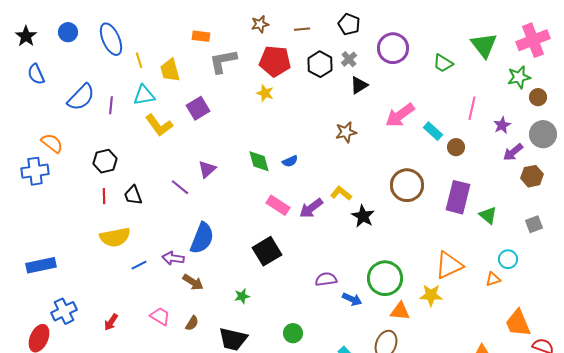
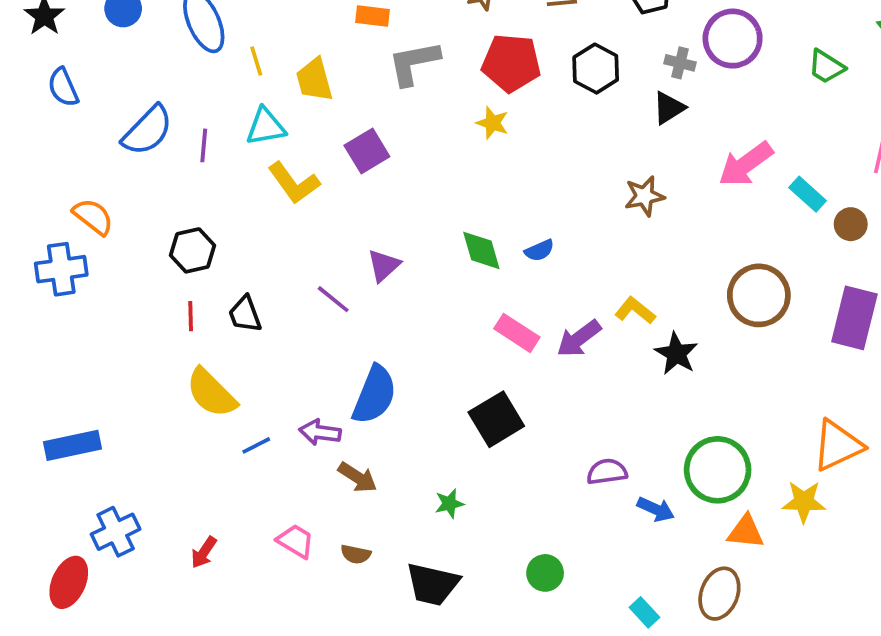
gray cross: (349, 59) -> (680, 63), moved, turned -35
yellow semicircle: (115, 237) -> (211, 393), turned 56
brown semicircle: (192, 323) -> (356, 554), turned 70

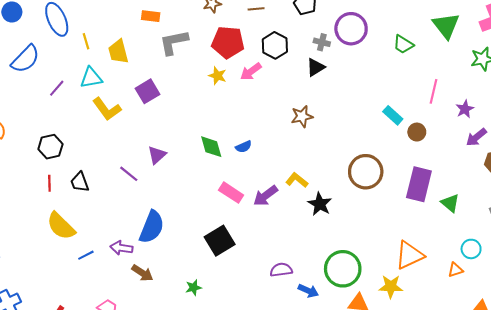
blue semicircle: (148, 130) -> (25, 59), moved
purple line: (204, 145) -> (57, 88), turned 36
pink arrow: (746, 164) -> (251, 71), moved, size x0.7

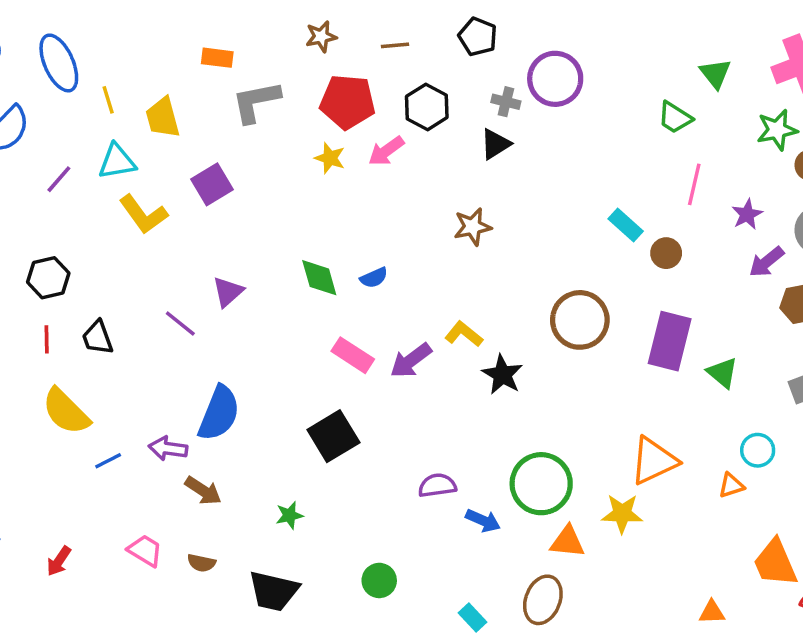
green triangle: (446, 26) -> (715, 74), size x0.7
green trapezoid: (403, 44) -> (675, 118), moved

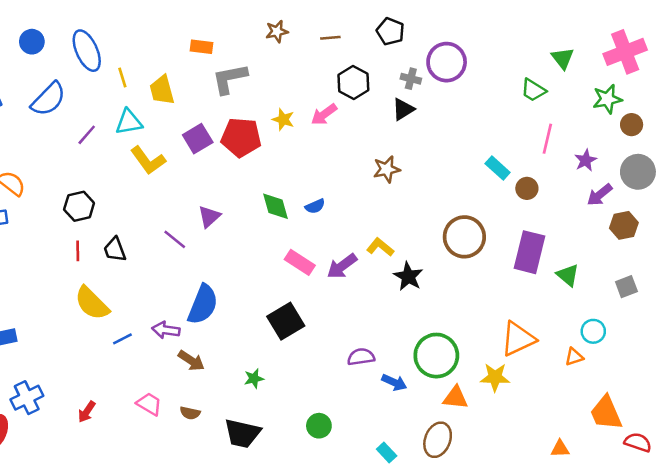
red pentagon: (348, 102) -> (241, 137), moved

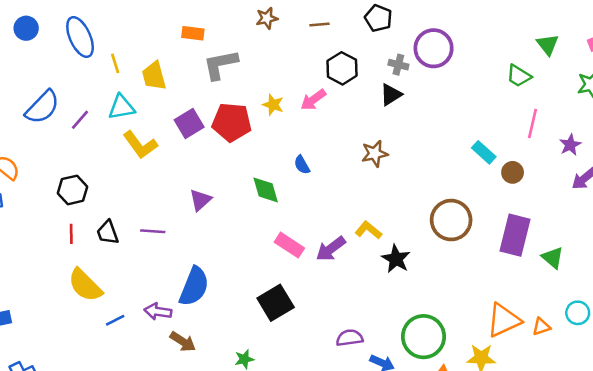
blue semicircle: (48, 99) -> (42, 107), moved
blue semicircle: (315, 206) -> (302, 165), moved, turned 84
purple line: (175, 239) -> (153, 231), moved, turned -35
orange triangle: (574, 357) -> (541, 327), moved

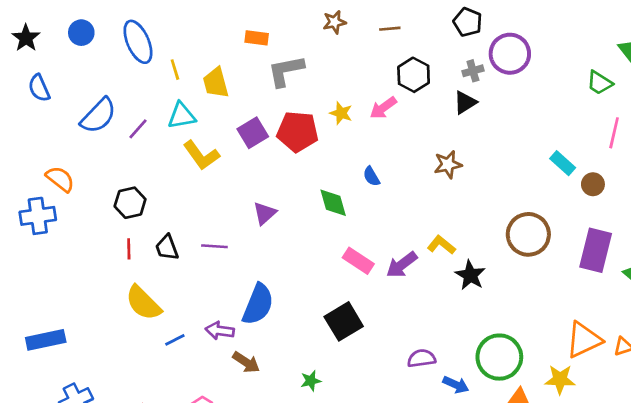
black pentagon: (378, 18) -> (468, 22), moved
gray cross: (398, 65) -> (473, 71), turned -30

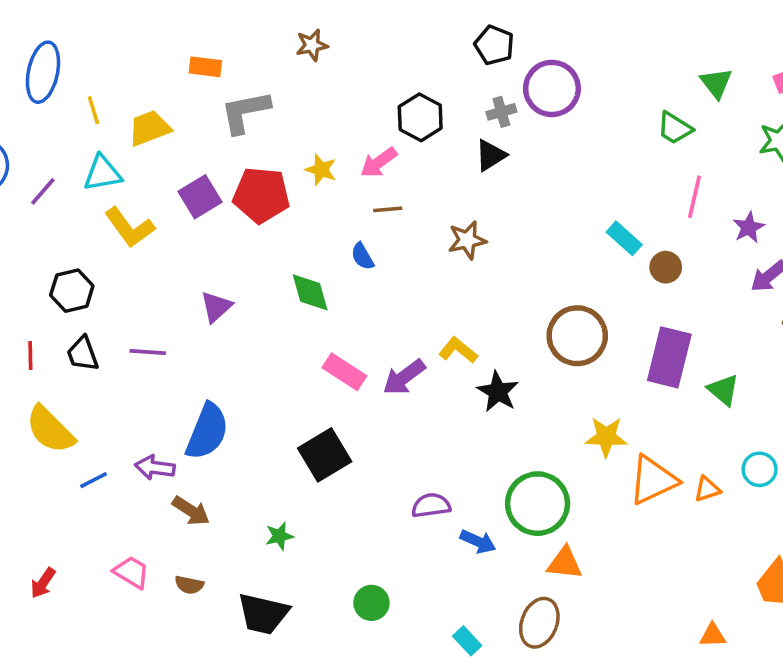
brown line: (390, 29) -> (388, 209), moved
blue ellipse: (138, 42) -> (43, 72), turned 36
yellow trapezoid: (216, 83) -> (149, 128), turned 84
black hexagon: (130, 203) -> (72, 291), moved
yellow star: (560, 379) -> (606, 437), moved

